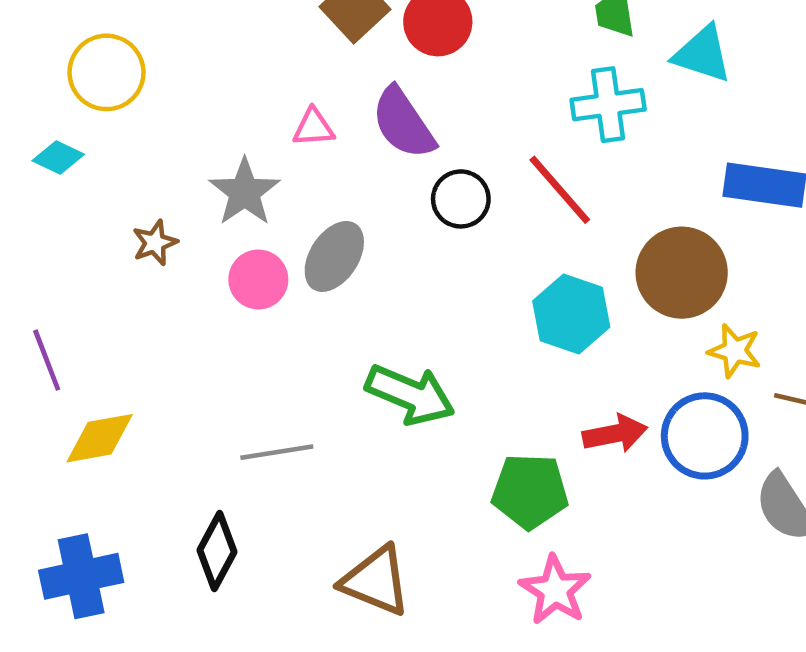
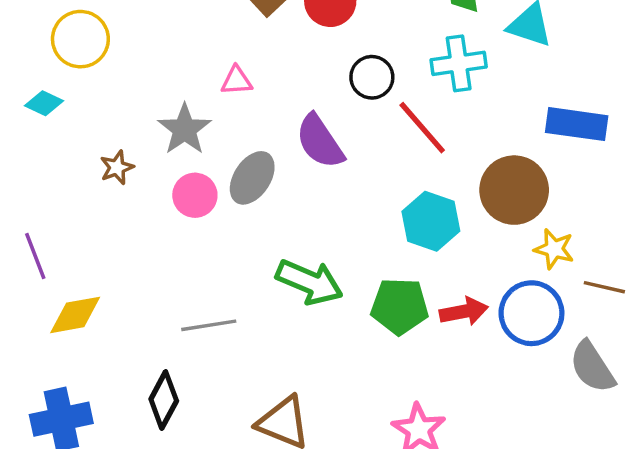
purple semicircle: (403, 123) -> (320, 141), moved
black circle: (461, 199) -> (372, 77), moved
green pentagon: (530, 491) -> (400, 306), moved

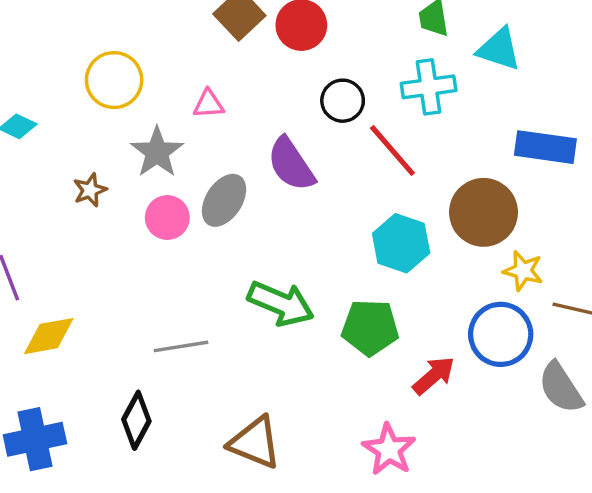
yellow circle: (80, 39) -> (114, 80), moved
red arrow: (464, 311) -> (434, 376), moved, turned -30

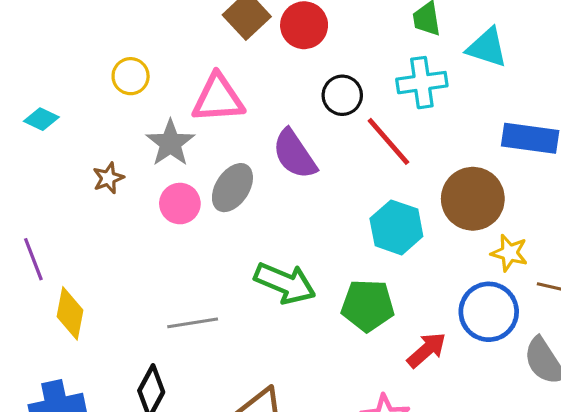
yellow circle: (114, 80) -> (131, 76), size x0.7
pink triangle: (209, 104) -> (218, 98), size x1.8
yellow diamond: (49, 336) -> (70, 313), turned -69

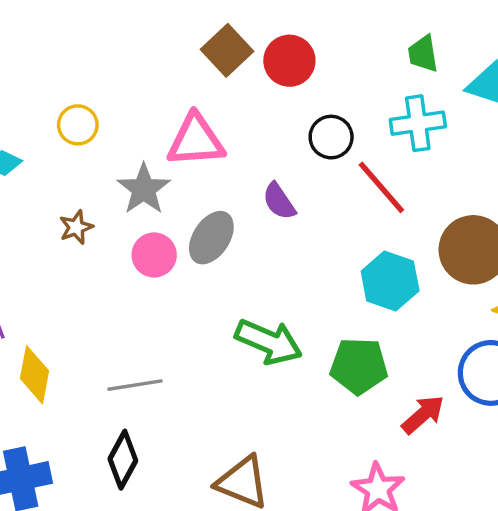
yellow circle: (131, 76) -> (78, 125), moved
purple semicircle: (295, 154) -> (279, 201), size x0.7
gray line: (193, 323) -> (135, 385), moved

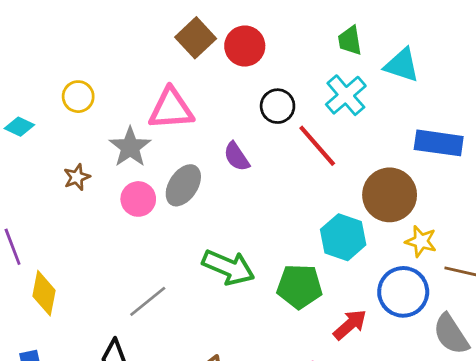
cyan cross: (418, 123) -> (346, 95), turned -33
cyan hexagon: (390, 281) -> (343, 237), moved
gray line: (135, 385) -> (148, 301), moved, turned -30

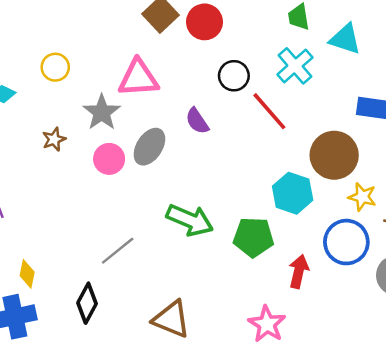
yellow diamond: (44, 293) -> (27, 274), moved, size x0.7
red arrow: (350, 325) -> (299, 271), turned -36

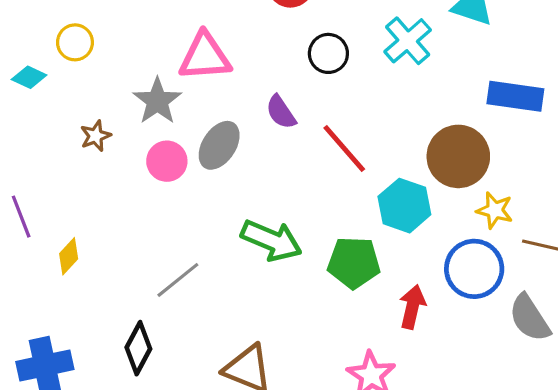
yellow circle: (55, 67) -> (75, 42), moved
red line: (269, 111) -> (344, 148), moved
yellow diamond: (27, 274) -> (69, 256), moved, turned 32

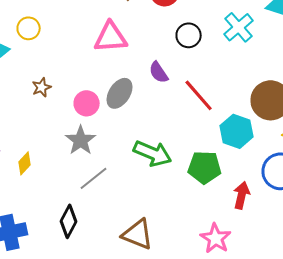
gray star: (157, 101) -> (81, 140), moved

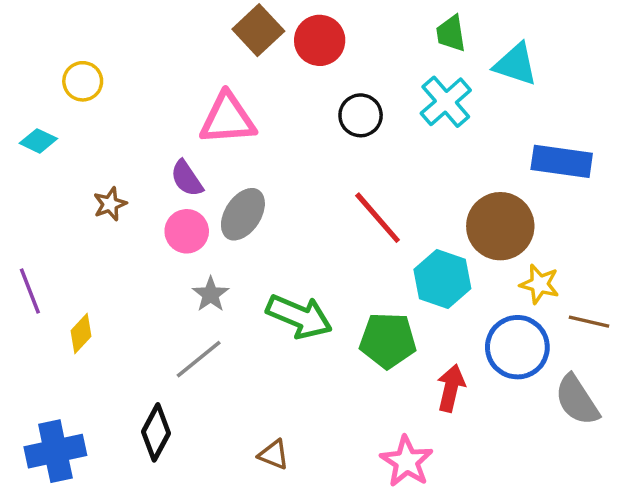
yellow circle: (29, 28) -> (83, 81), moved
purple semicircle: (159, 72) -> (187, 178), moved
gray star: (81, 140) -> (211, 294), moved, size x0.7
brown triangle: (138, 234) -> (274, 455), size x0.6

